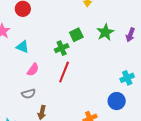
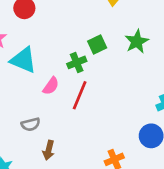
cyan triangle: (23, 47) -> (23, 60), size x1.5
pink semicircle: (33, 70) -> (51, 86), moved

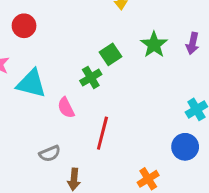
pink semicircle: (51, 86) -> (66, 108), turned 126
red line: (80, 95) -> (102, 133), moved

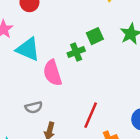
pink semicircle: (66, 108) -> (52, 73), size x1.5
red line: (102, 133) -> (91, 115), moved

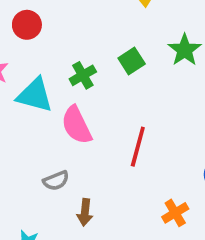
green cross: (76, 52) -> (83, 75), moved
red line: (91, 115) -> (138, 147), moved

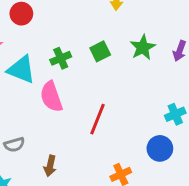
gray semicircle: (56, 181) -> (14, 145), moved

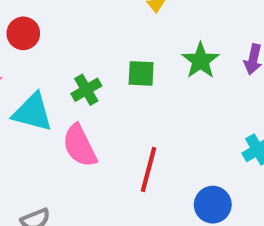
green square: (100, 51) -> (141, 73), turned 36
blue circle: (160, 148) -> (213, 205), moved

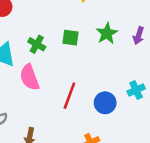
green cross: (86, 90) -> (37, 44), turned -36
blue circle: (213, 205) -> (105, 103), moved

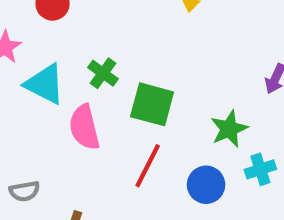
green star: (107, 33) -> (229, 129), moved
green square: (71, 38) -> (152, 104), moved, size x1.5

